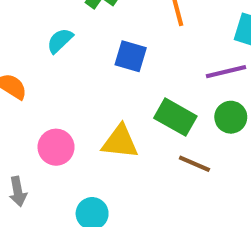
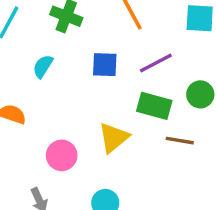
purple line: (226, 72) -> (156, 63), moved
yellow triangle: (120, 142) -> (114, 138), turned -32

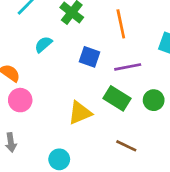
brown line: (180, 141) -> (126, 146), moved
pink circle: (62, 155) -> (20, 100), moved

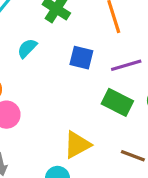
yellow triangle: (80, 113) -> (77, 145), moved

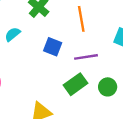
green rectangle: (117, 102) -> (76, 84), turned -70

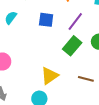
purple line: (86, 57) -> (75, 22), turned -30

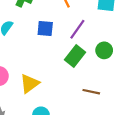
yellow triangle: (50, 76) -> (30, 83), moved

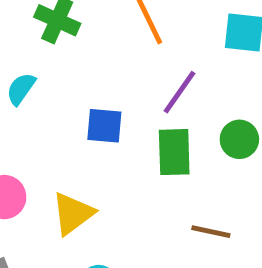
blue square: (45, 29) -> (104, 126), moved
green rectangle: (75, 56) -> (174, 152), turned -40

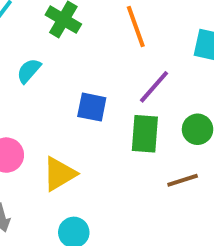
brown line: (211, 232) -> (183, 180), moved, turned -36

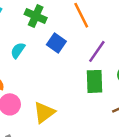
blue square: (92, 107) -> (56, 43), moved, turned 30

